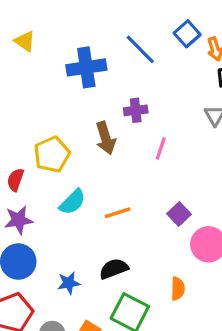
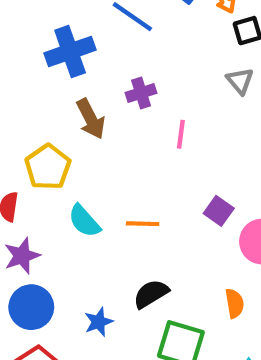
brown arrow: (106, 138) -> (91, 119), moved
cyan semicircle: (72, 202) -> (84, 221), turned 104
orange line: (118, 213) -> (143, 224), turned 30

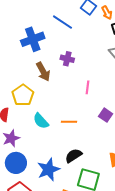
purple cross: (141, 93) -> (67, 59), turned 32
pink line: (181, 134) -> (87, 87), moved
blue star: (99, 322) -> (49, 170), size x1.6

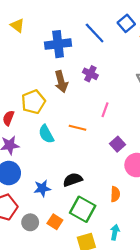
orange line: (69, 122) -> (77, 128), moved
blue star: (49, 170) -> (42, 188), size x0.7

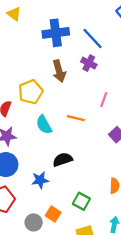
blue line: (95, 33) -> (93, 38), moved
black semicircle: (73, 180) -> (63, 160), moved
green square: (83, 209) -> (81, 201), size x0.7
gray circle: (30, 222) -> (34, 222), moved

